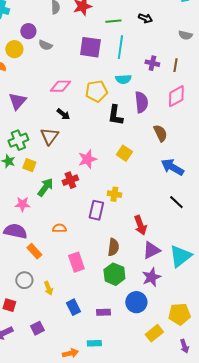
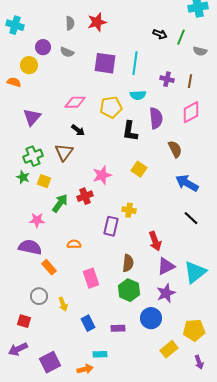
green line: (113, 21) -> (181, 37), moved, turned -63
gray semicircle: (45, 45) -> (67, 52), moved
purple square: (37, 328) -> (50, 362), moved, size x1.5
cyan rectangle: (94, 343) -> (100, 354), moved

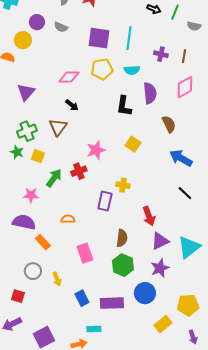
yellow pentagon: (111, 107) -> (102, 69), moved
purple rectangle: (118, 328) -> (112, 303), size x1.6

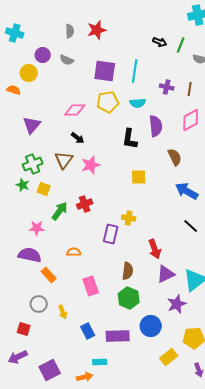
yellow square: (133, 144) -> (139, 177), turned -35
pink star: (96, 150) -> (91, 165), moved
purple star: (160, 268) -> (177, 304), moved

